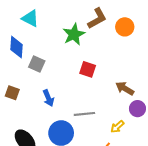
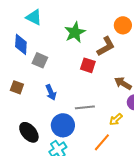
brown L-shape: (97, 18) -> (106, 46), moved

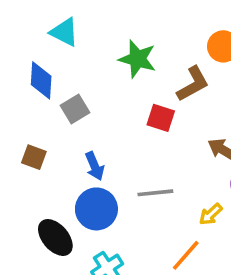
green star: (75, 32) -> (137, 59), turned -30
gray square: (40, 60) -> (75, 109), turned 35
blue circle: (63, 125) -> (96, 209), moved

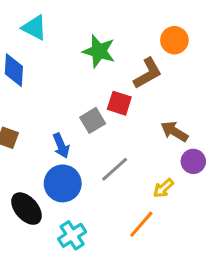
gray square: (75, 109) -> (93, 120), moved
gray line: (155, 193) -> (115, 169), turned -36

